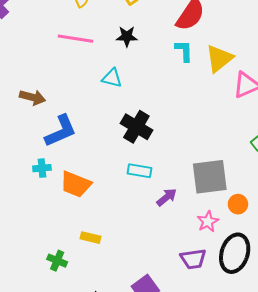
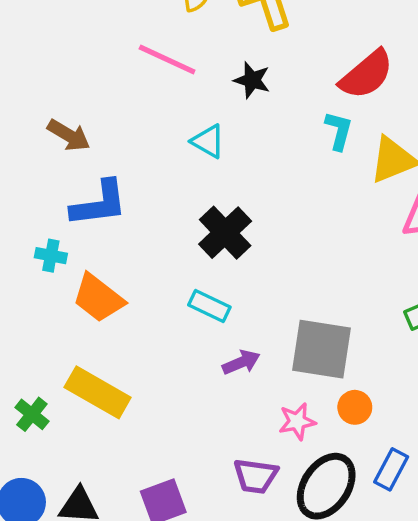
yellow rectangle: (91, 238) -> (98, 392), size x1.8

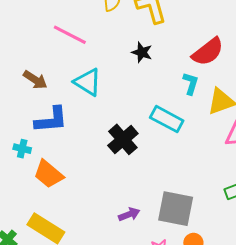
pink line: (167, 59) -> (70, 35), moved
cyan triangle: (208, 141) -> (88, 82), moved, size x1.4
cyan rectangle: (209, 306) -> (167, 119), moved, size x1.4

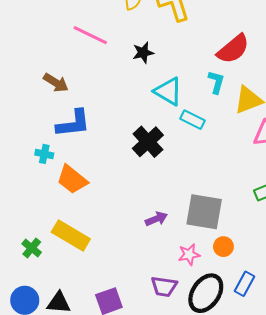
black star: (142, 52) -> (143, 53), moved, turned -30
cyan triangle: (88, 82) -> (168, 91), moved
cyan rectangle: (167, 119) -> (193, 120), size x0.7

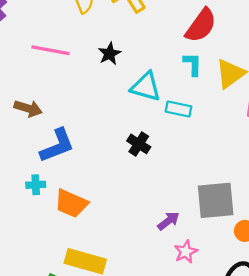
black cross: (148, 142) -> (139, 144), size x0.7
pink star: (189, 254) -> (186, 252), moved

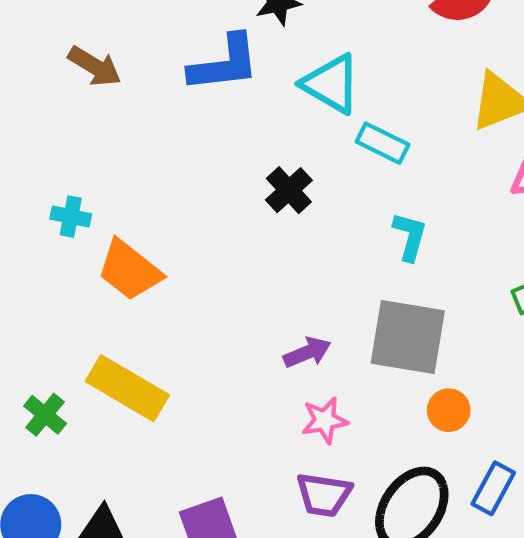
cyan L-shape: (193, 64) -> (410, 236), moved
blue L-shape: (57, 146) -> (224, 63), moved

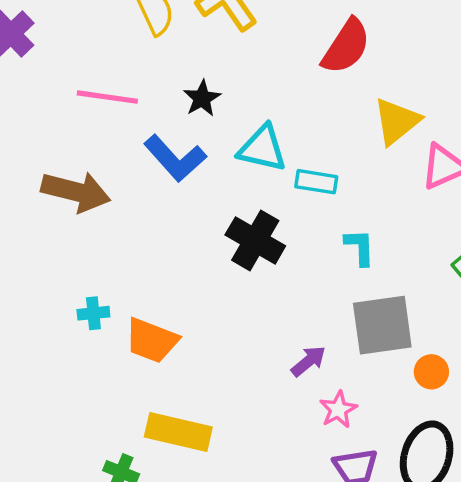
blue L-shape: (224, 63) -> (175, 158), turned 72
brown arrow: (95, 66) -> (76, 192), size x1.5
black cross: (289, 190) -> (255, 240), size x1.5

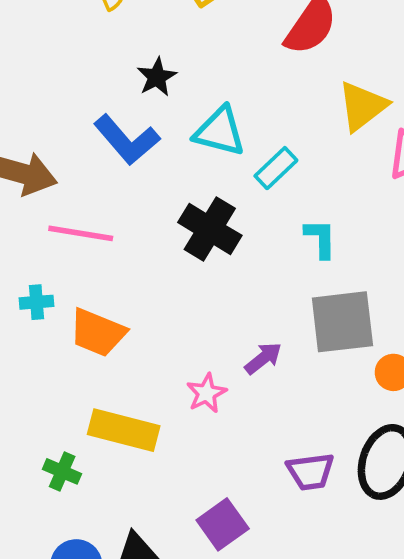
pink line: (107, 97) -> (81, 233), moved
cyan rectangle: (316, 182) -> (276, 168), turned -54
pink star: (338, 409) -> (206, 393), moved

